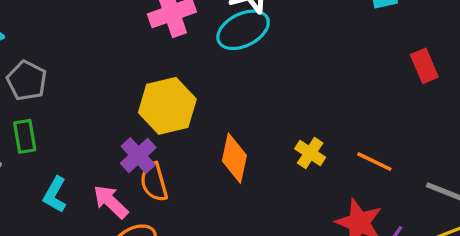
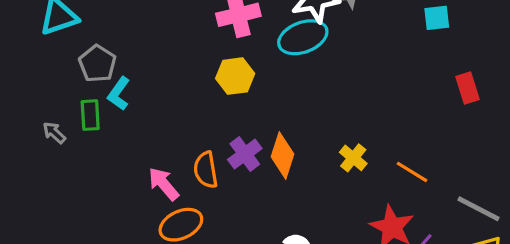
yellow hexagon: (167, 106) -> (235, 76), moved, size x0.7
purple cross: (138, 155) -> (245, 154), moved
cyan L-shape: (55, 195) -> (119, 94), moved

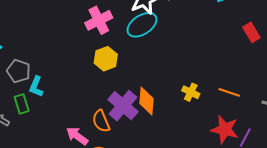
purple cross: (245, 154) -> (123, 106), size x1.4

